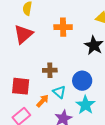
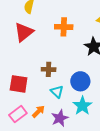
orange arrow: (43, 101) -> (38, 111), moved

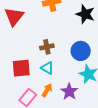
cyan triangle: (57, 92) -> (47, 68), moved

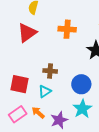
cyan triangle: (47, 68) -> (45, 91), turned 40
orange arrow: (47, 90) -> (38, 113), turned -96

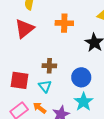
cyan triangle: (45, 91) -> (45, 86), turned -32

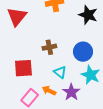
cyan triangle: (45, 86) -> (60, 72), moved

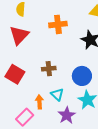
red square: (23, 68) -> (15, 74), moved, turned 30
orange arrow: (49, 91) -> (39, 102), moved, turned 56

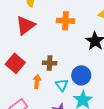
cyan triangle: (57, 94) -> (62, 85), moved
orange arrow: (39, 102) -> (37, 81), moved

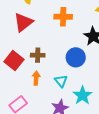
brown cross: (50, 63) -> (38, 55), moved
blue circle: (81, 75) -> (76, 57), moved

